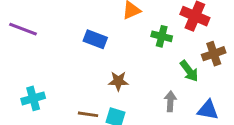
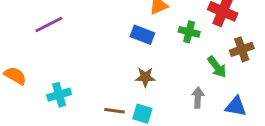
purple line: (23, 29) -> (49, 25), turned -48
blue rectangle: (95, 39) -> (142, 35), moved

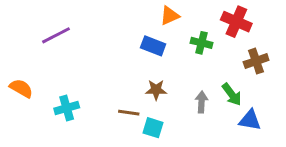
green arrow: (217, 67) -> (232, 94), moved
gray arrow: (198, 98) -> (201, 102), moved
brown line: (115, 111) -> (129, 113), moved

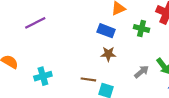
brown star: (156, 90) -> (108, 54), moved
gray arrow: (201, 102) -> (142, 72), turned 48

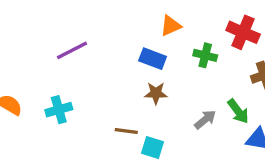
purple line: (35, 23) -> (72, 50), moved
cyan cross: (43, 76) -> (59, 110), moved

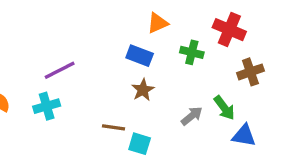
purple line: (72, 50) -> (60, 70), moved
brown star: (156, 93) -> (143, 90), turned -30

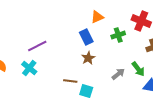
green cross: (192, 52) -> (118, 35), turned -32
blue rectangle: (140, 56) -> (86, 37), turned 42
cyan cross: (47, 106) -> (29, 68), turned -35

